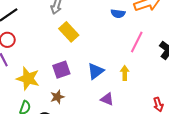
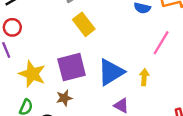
purple square: (61, 70) -> (72, 67), size x1.4
blue triangle: (96, 71) -> (111, 72), size x1.4

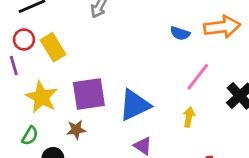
yellow rectangle: (84, 24) -> (53, 47), moved
yellow arrow: (144, 77) -> (189, 117), moved

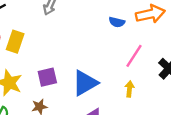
yellow rectangle: (53, 47) -> (15, 42), turned 55
purple square: (89, 94) -> (47, 77), size x0.7

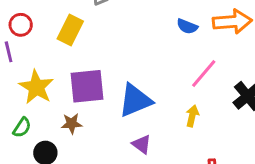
yellow rectangle: (15, 42) -> (70, 30), moved
purple square: (47, 77) -> (87, 86), size x1.4

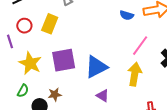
red circle: (21, 25) -> (24, 26), moved
yellow arrow: (192, 116) -> (135, 74), size x1.6
brown star: (72, 124) -> (55, 94), moved

